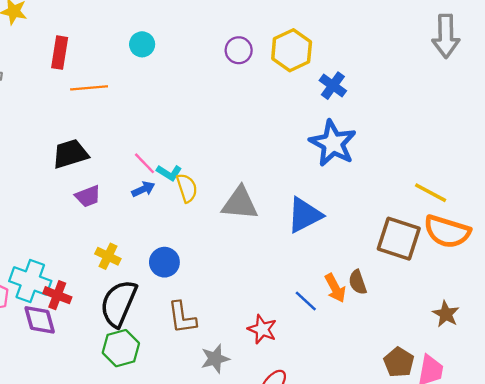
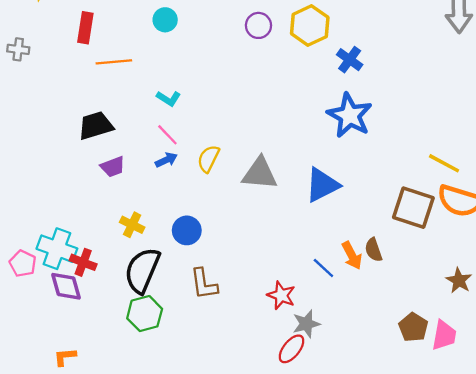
cyan L-shape: (169, 173) -> (169, 98), moved
yellow semicircle: (187, 188) -> (208, 159), turned -136
gray star: (215, 359) -> (306, 324), moved

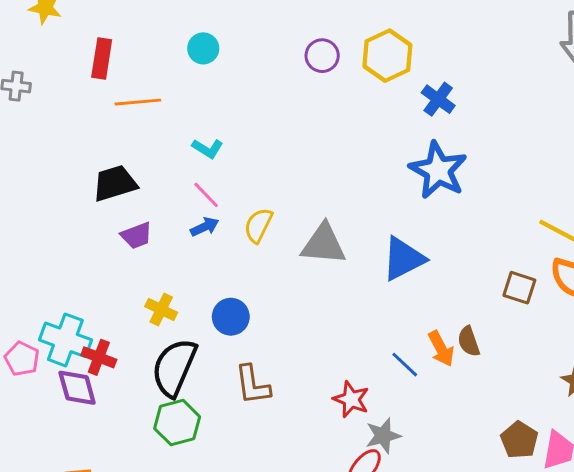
brown square: (413, 208) -> (519, 288), size x0.6

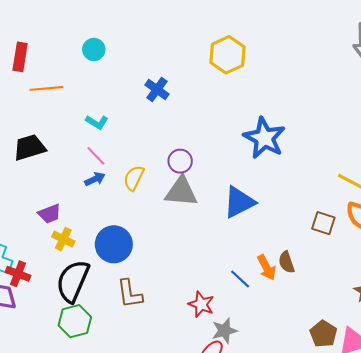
purple circle: (322, 56) -> (180, 161), moved
blue cross: (438, 99) -> (157, 90), moved
purple trapezoid: (137, 235) -> (50, 214), moved
blue circle: (231, 317) -> (114, 244), size x1.4

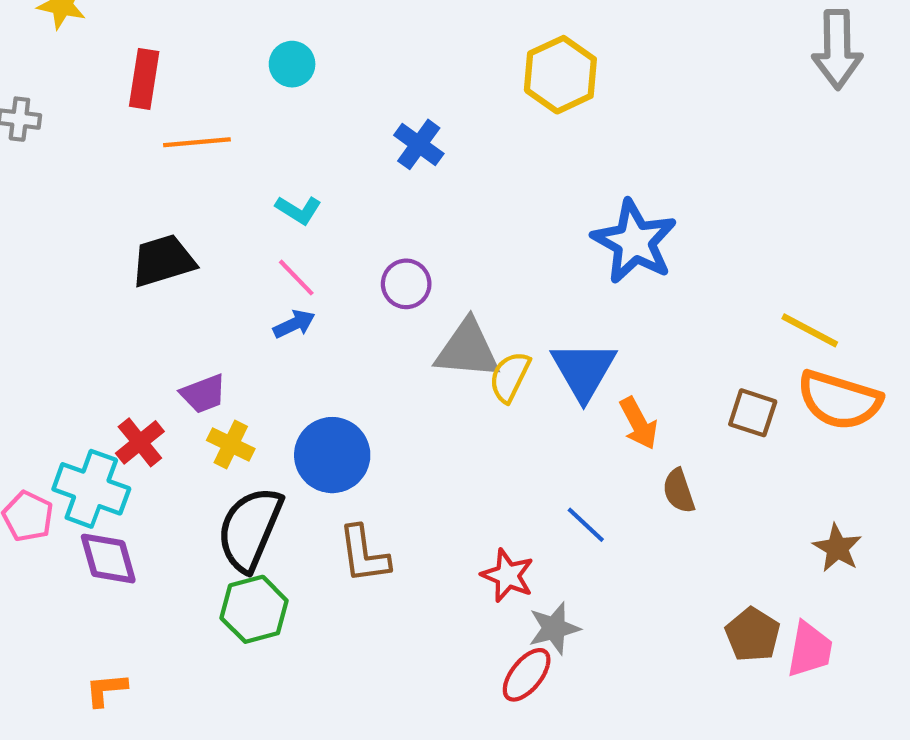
purple circle: (180, 161) -> (406, 284), moved
yellow semicircle: (134, 178) -> (510, 377), moved
blue triangle: (239, 202) -> (584, 371), turned -33
orange arrow: (266, 267) -> (639, 423), moved
red cross: (18, 274) -> (140, 442), moved, turned 30

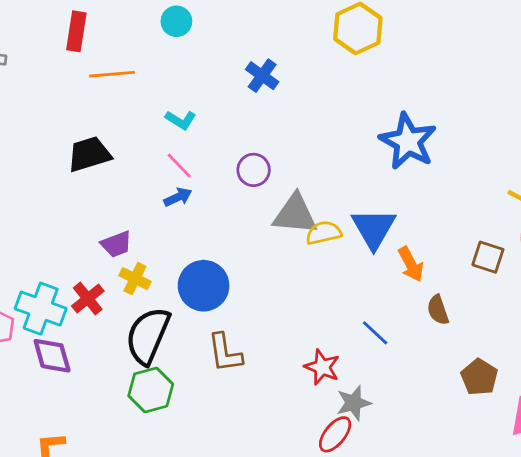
yellow semicircle: (510, 377) -> (324, 233), turned 51
red cross: (140, 442) -> (88, 299), moved
brown pentagon: (753, 635) -> (479, 377), moved

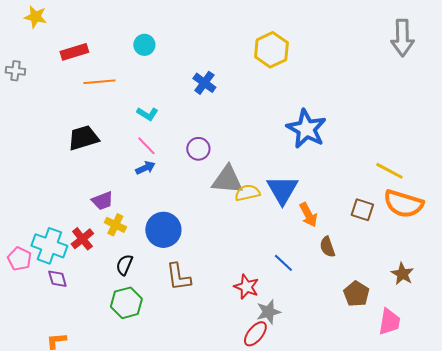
red rectangle: (76, 31) -> (74, 52), turned 64
black semicircle: (148, 336) -> (124, 265), size x0.5
purple diamond: (52, 356) -> (57, 279), size x0.7

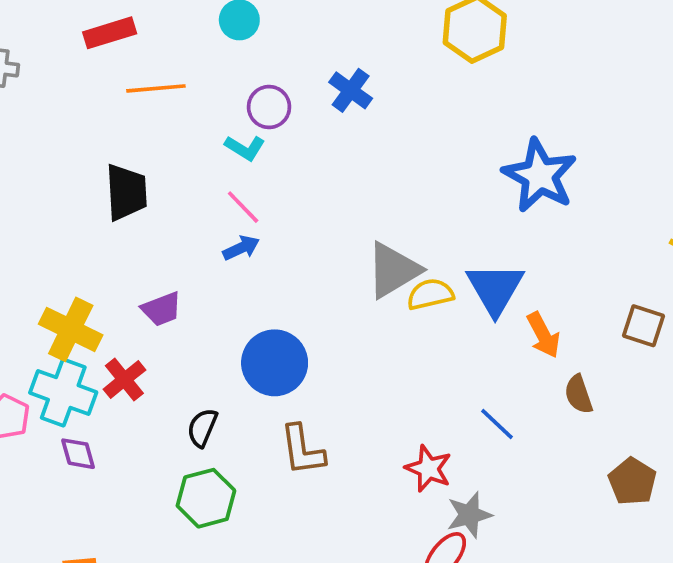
black trapezoid: (83, 138) -> (126, 192), turned 104
purple circle: (198, 149) -> (269, 107), moved
gray triangle: (227, 180) -> (393, 270), turned -36
yellow cross: (115, 225) -> (71, 329), moved, size x1.5

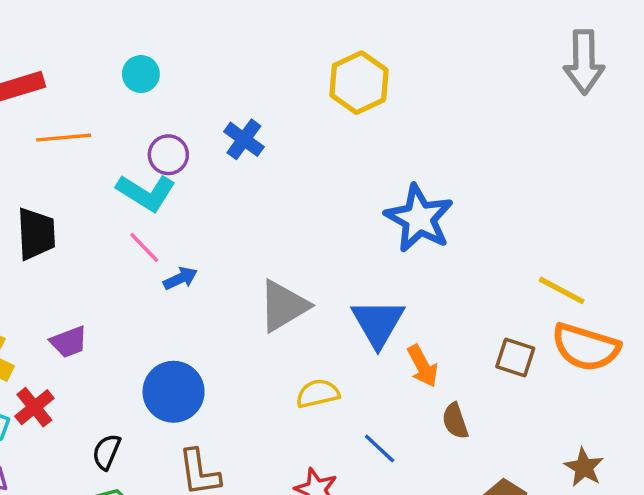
cyan L-shape: (245, 148) -> (146, 193), size x1.6
blue arrow: (241, 248) -> (180, 278), moved
yellow semicircle: (430, 294) -> (318, 393), moved

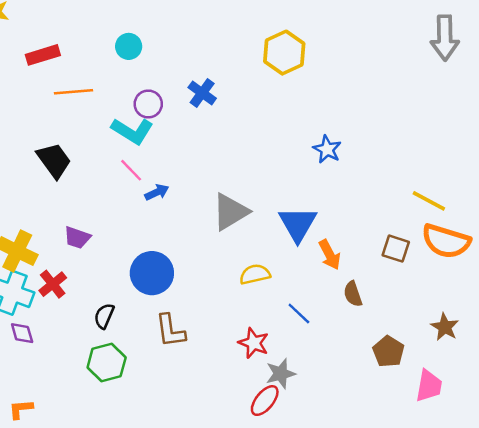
blue star: (419, 218) -> (327, 149), size x0.6
black trapezoid: (36, 234) -> (54, 160), turned -33
purple trapezoid: (69, 342) -> (77, 238), turned 40

